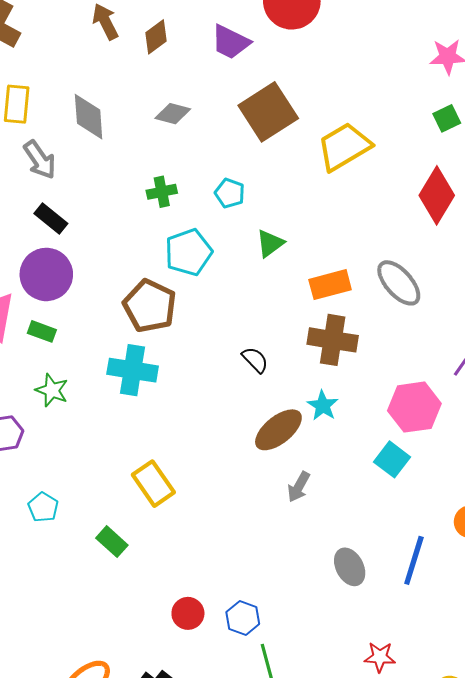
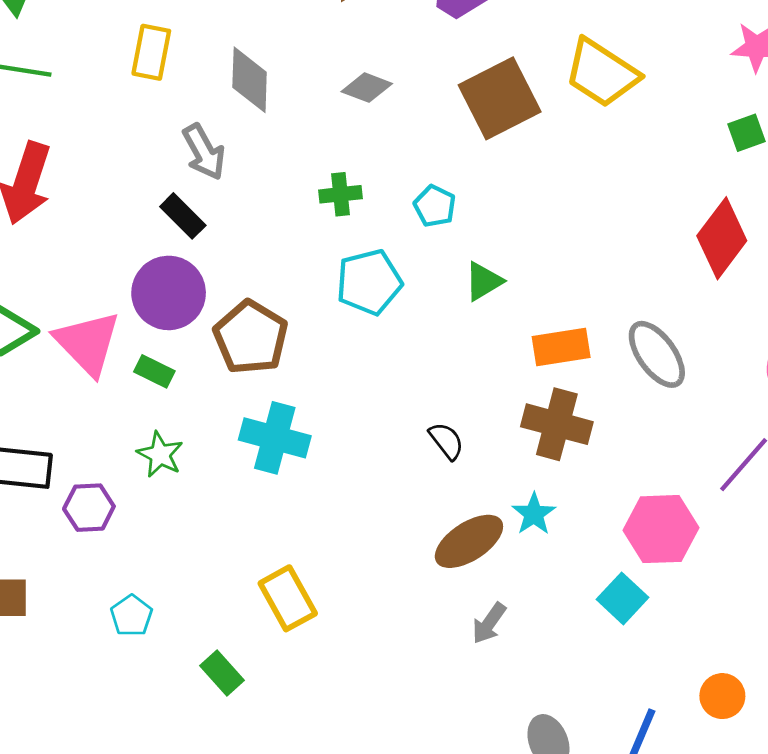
yellow trapezoid: (344, 147) -> (602, 73), moved, turned -122
gray arrow: (40, 160) -> (204, 152), moved
brown pentagon: (150, 306) -> (251, 337), moved

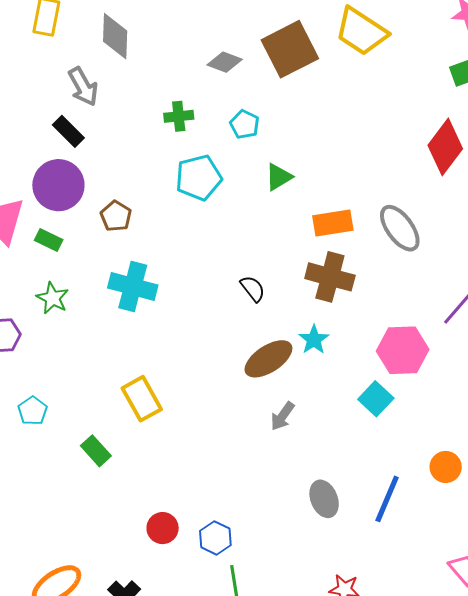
gray diamond: (367, 88) -> (225, 62), moved
brown pentagon: (251, 337) -> (116, 216), size x0.6

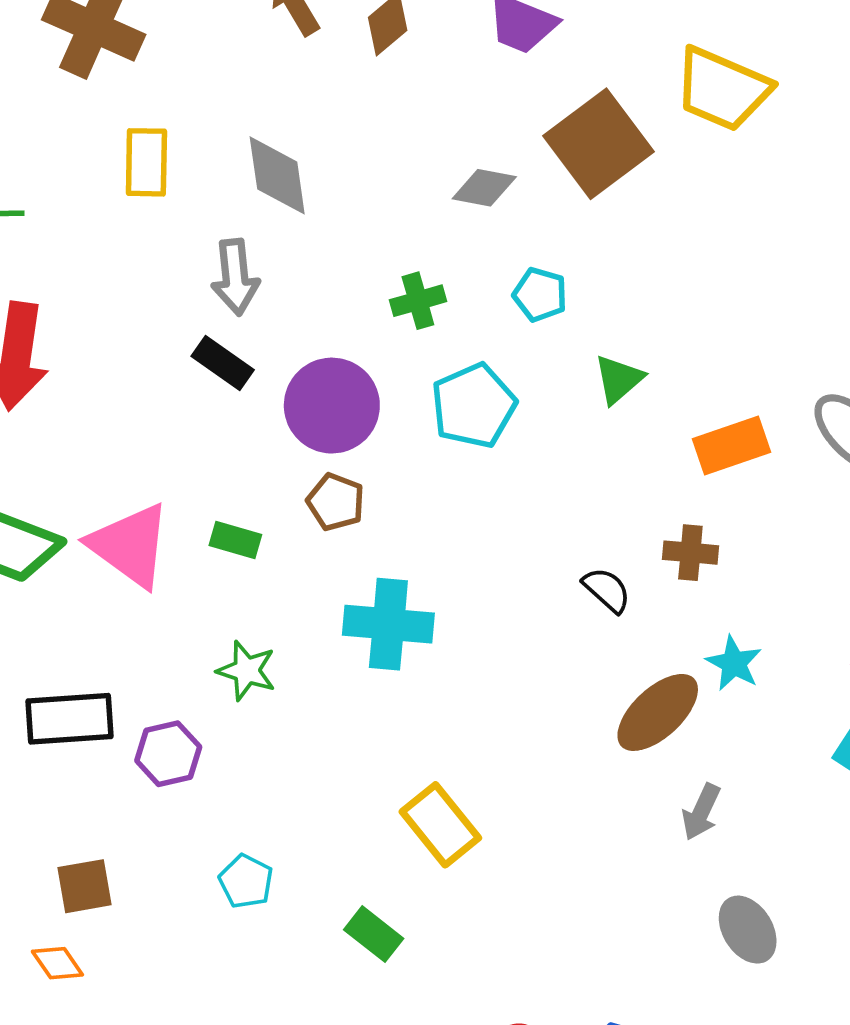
gray arrow: (83, 87) -> (235, 277), turned 33
purple circle: (58, 185) -> (332, 406), moved
green rectangle: (49, 240) -> (235, 540), moved
brown cross: (330, 277) -> (690, 553), moved, size x0.6
gray ellipse: (324, 499) -> (748, 930), moved

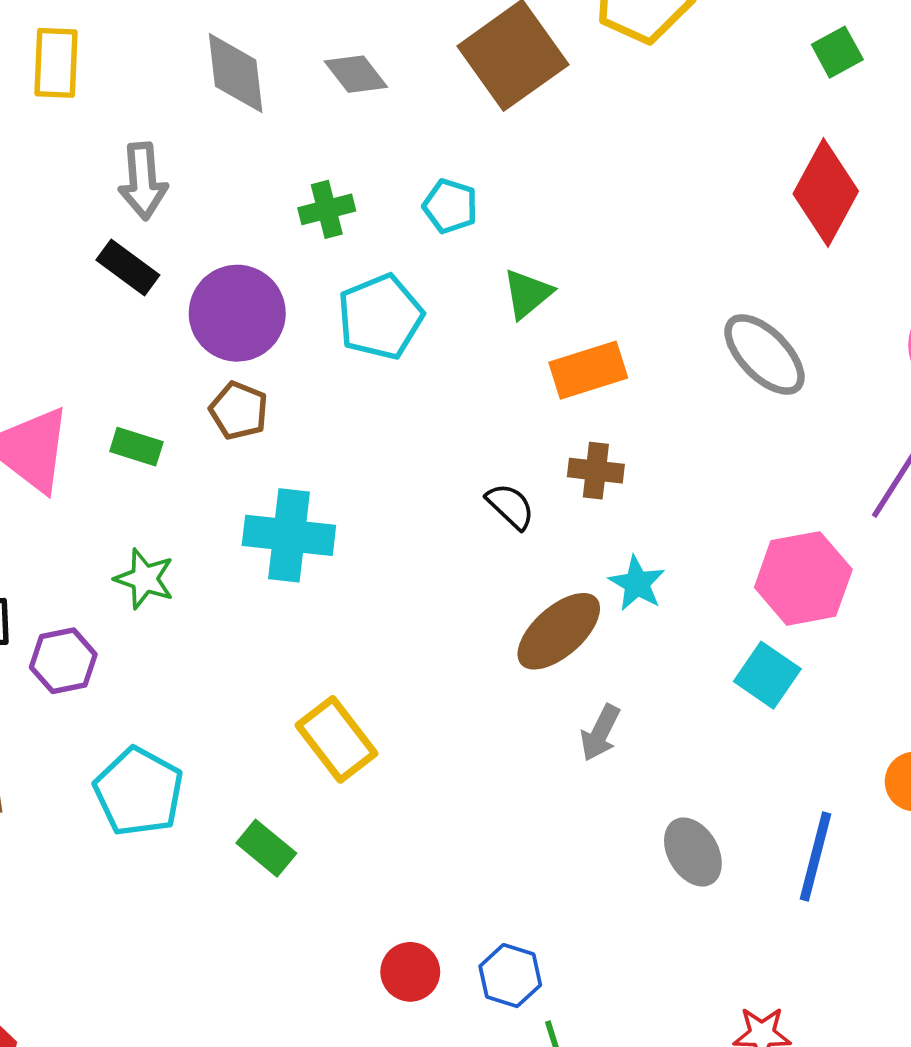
gray diamond: (277, 175) -> (236, 73), moved
gray diamond: (484, 188) -> (356, 74), moved, turned 40
orange rectangle: (731, 445) -> (588, 370), moved
cyan pentagon: (246, 881) -> (139, 792), size x1.6
gray ellipse: (748, 930) -> (693, 852), moved

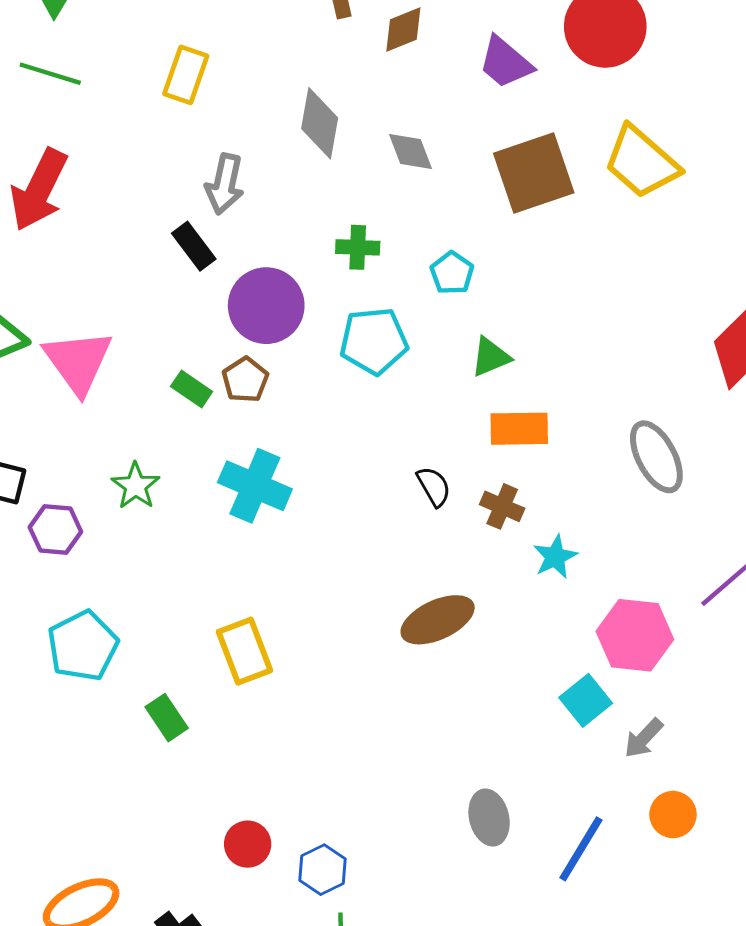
green rectangle: (136, 447) -> (192, 389), moved
black semicircle: (510, 506) -> (434, 486), moved
cyan star: (637, 583) -> (555, 557), moved
gray arrow: (600, 733) -> (644, 738), moved

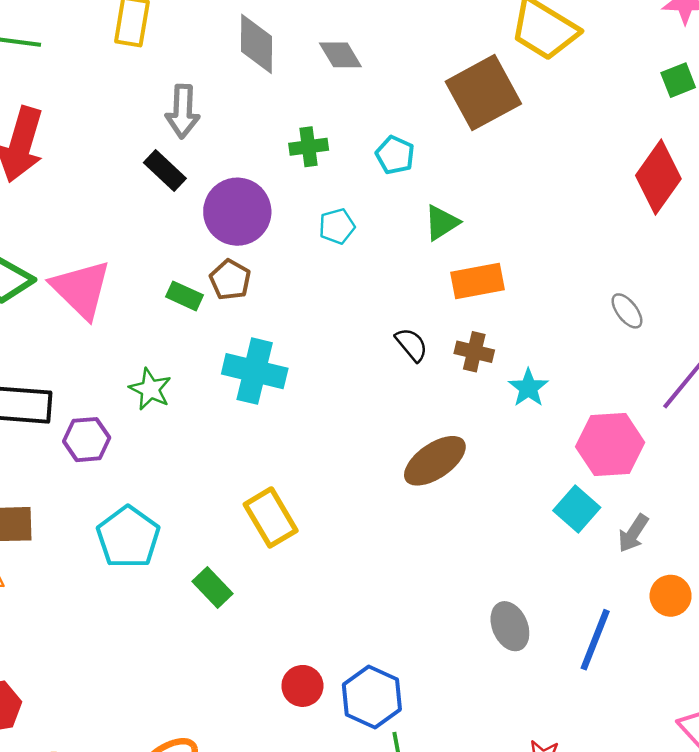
brown square: (534, 173) -> (483, 93), moved
cyan pentagon: (374, 341) -> (337, 226), size x0.6
gray ellipse: (656, 457) -> (627, 311), moved, size x0.6
blue hexagon: (323, 870) -> (372, 697), size x1.4

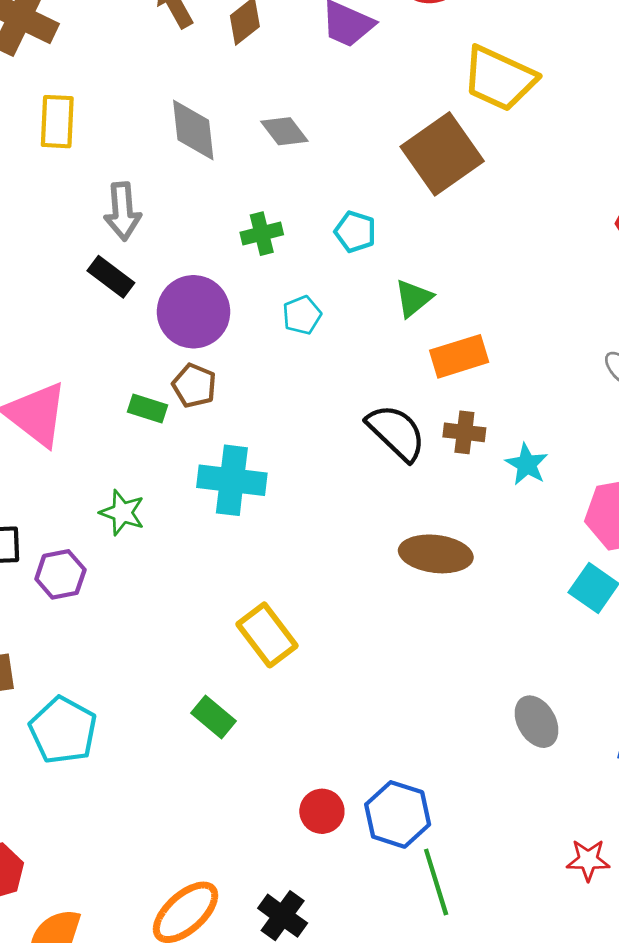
black semicircle: (411, 345) -> (396, 432), size x1.6
brown ellipse: (435, 461) -> (436, 554), turned 48
cyan pentagon: (128, 537) -> (63, 730), moved

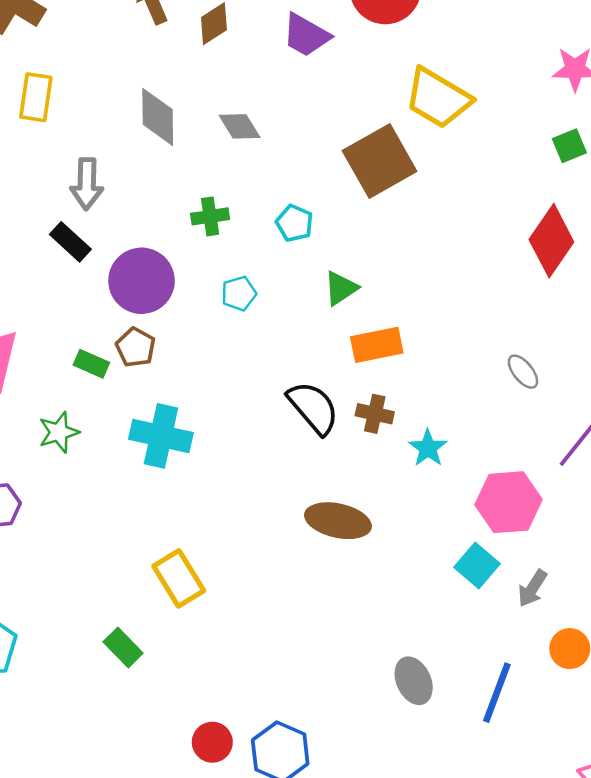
green star: (122, 513) -> (59, 432), moved, turned 30

